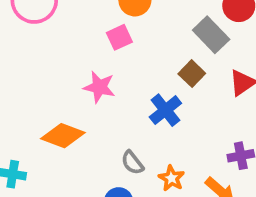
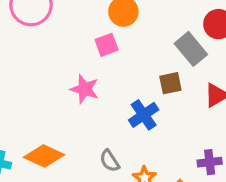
brown square: (192, 74) -> (170, 83), turned 30
orange diamond: (63, 136) -> (44, 156), moved

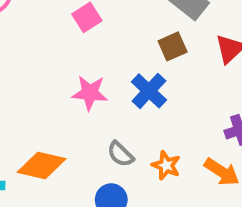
pink star: (85, 89) -> (90, 93), moved

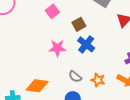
brown square: (173, 46) -> (79, 24), moved

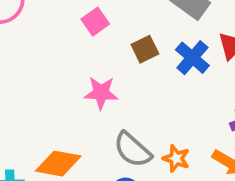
blue cross: (86, 44) -> (192, 58), moved
gray semicircle: (75, 77) -> (132, 150), size x1.5

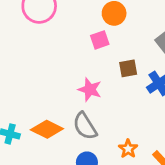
gray semicircle: (132, 150) -> (85, 126), moved

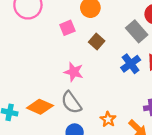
pink square: (100, 40) -> (67, 28), moved
brown square: (128, 68) -> (97, 42), moved, turned -35

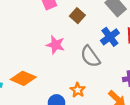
gray semicircle: (71, 102) -> (90, 56), moved
orange star: (108, 119) -> (78, 90), moved

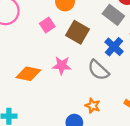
brown square: (77, 16) -> (78, 32), size x1.5
orange diamond: (23, 78) -> (28, 74), moved

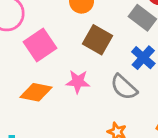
pink square: (47, 25) -> (40, 45), moved, size x1.6

